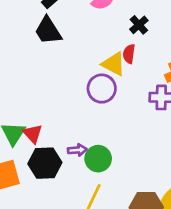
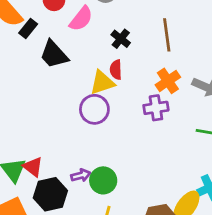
black trapezoid: (48, 31) -> (54, 54), moved
yellow triangle: (114, 64) -> (102, 83), turned -36

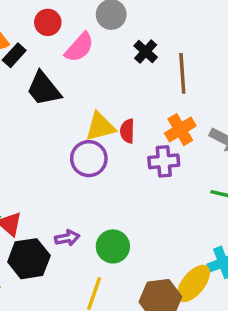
black cross: (121, 39) -> (146, 52), moved
red semicircle: (116, 70) -> (127, 131), moved
green circle: (103, 180) -> (113, 246), moved

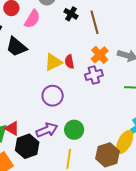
purple circle: (89, 159) -> (53, 96), moved
purple arrow: (67, 238) -> (47, 130), size x1.5

